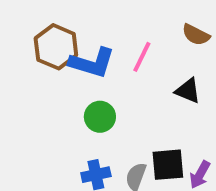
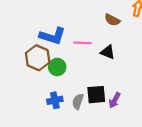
brown hexagon: (56, 47) -> (38, 58), moved
pink line: (142, 57) -> (82, 43), moved, turned 66

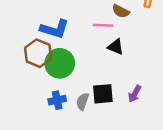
pink line: (82, 43) -> (103, 25), moved
green circle: (57, 67) -> (60, 63), size x1.5
purple arrow: (115, 100) -> (135, 94), moved

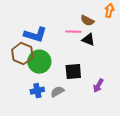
black triangle: (116, 47) -> (88, 40), moved
black square: (103, 94) -> (73, 72), moved
gray semicircle: (83, 101) -> (57, 92), turned 40

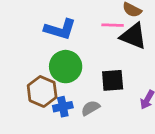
black triangle: (88, 40) -> (133, 36), size x1.5
brown hexagon: (22, 54) -> (42, 91), moved

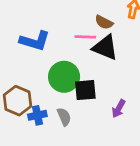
green circle: (66, 67) -> (64, 77), moved
gray semicircle: (90, 108) -> (64, 117), turned 96

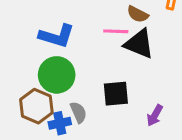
green circle: (64, 77) -> (57, 75), moved
gray semicircle: (64, 117) -> (78, 112), moved

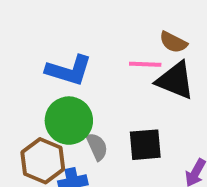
gray semicircle: (78, 112) -> (97, 147), moved

